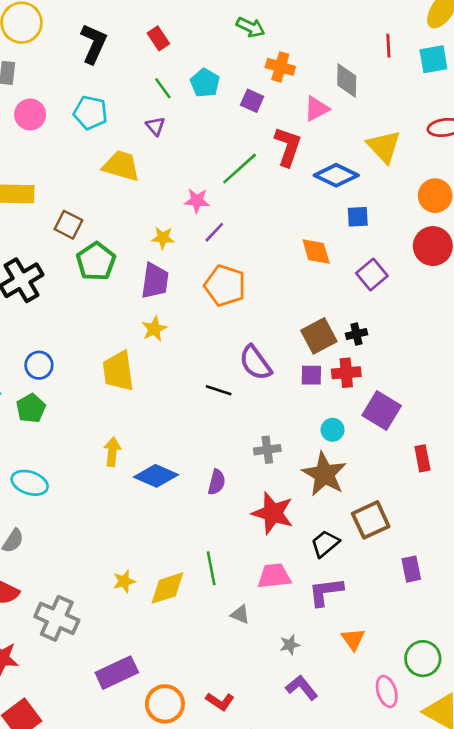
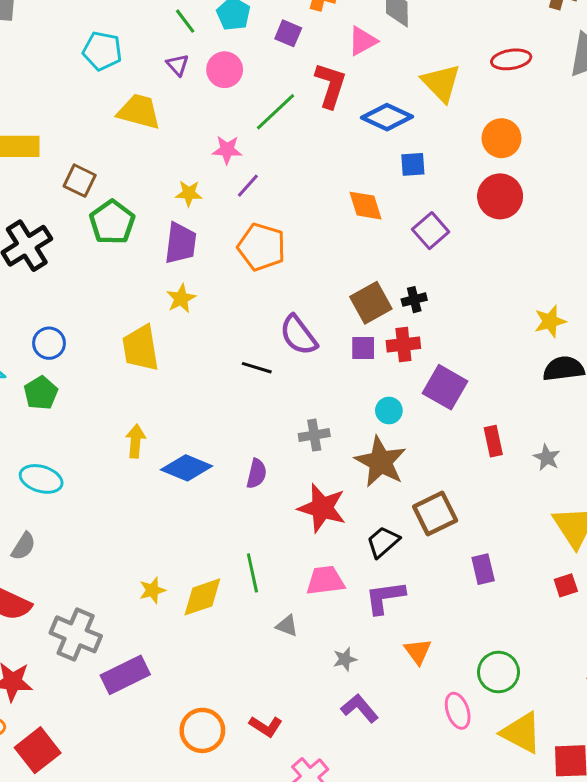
pink circle: (30, 114) -> (225, 70), moved
purple rectangle: (117, 673) -> (125, 675), moved

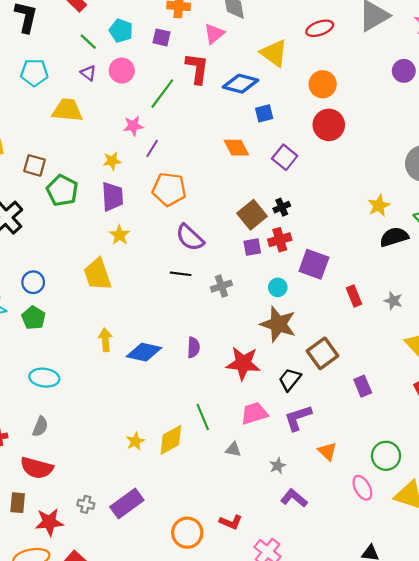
purple semicircle: (298, 335) -> (190, 238), moved
gray cross: (314, 435) -> (221, 286), moved
gray cross: (76, 634) -> (86, 504), moved, size x0.5

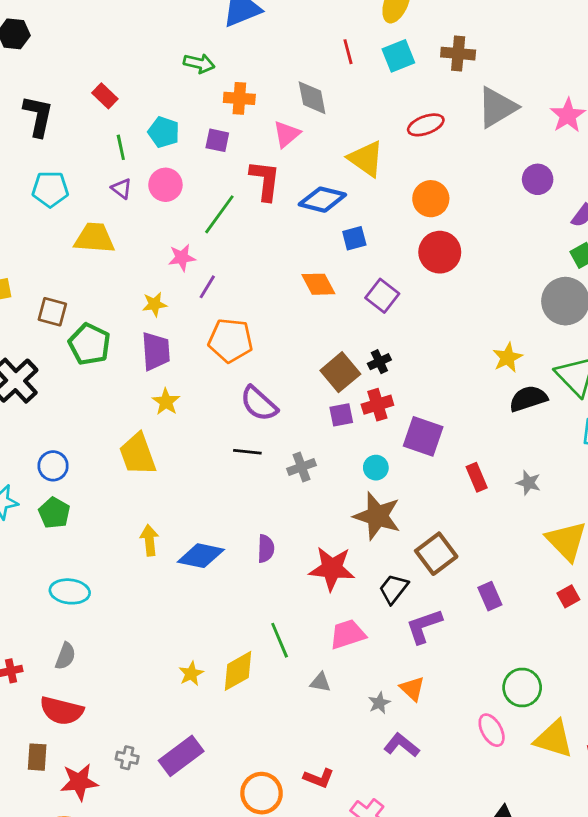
green line: (88, 42) -> (121, 147), turned 36
purple L-shape: (298, 418) -> (424, 626), moved
orange triangle: (327, 451) -> (412, 689), moved

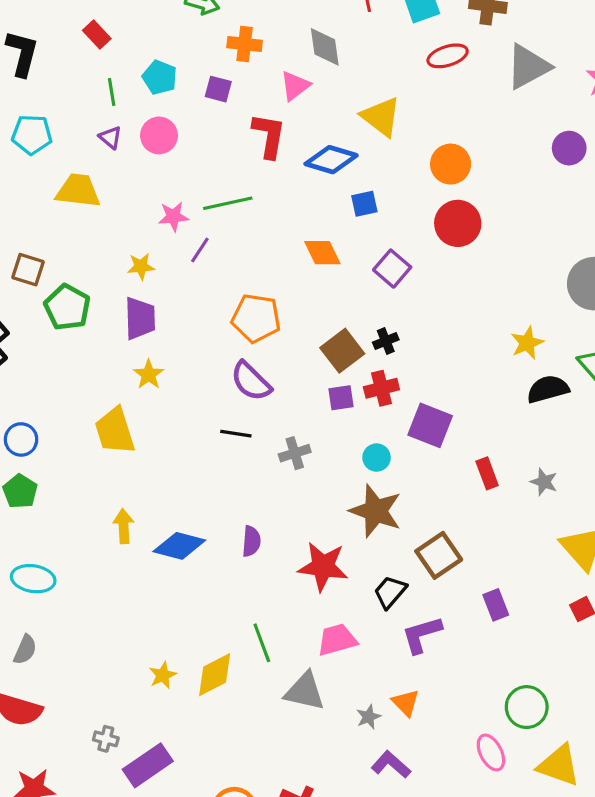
red ellipse: (426, 125) -> (448, 56), moved
green line: (219, 214) -> (228, 203), moved, turned 39
orange pentagon: (230, 340) -> (256, 318), moved
gray triangle: (320, 682) -> (305, 691), size x1.8
gray cross: (127, 758) -> (106, 739), moved

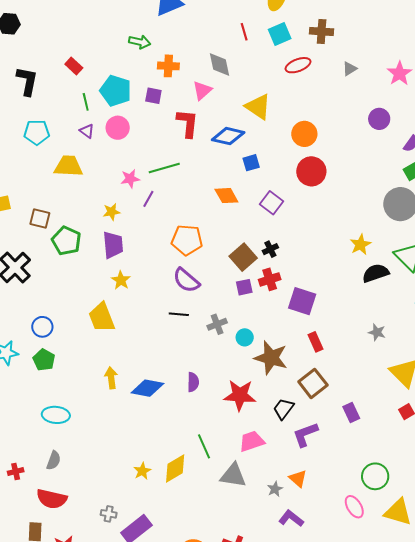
gray triangle: (528, 67) -> (350, 69), size x0.5
cyan pentagon: (160, 77) -> (116, 91), size x1.4
cyan circle: (377, 458) -> (245, 337), moved
red rectangle: (487, 473) -> (316, 342), moved

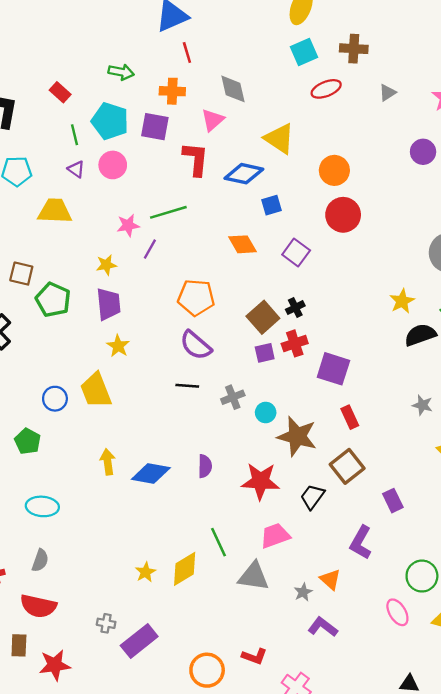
red line: (244, 32) -> (187, 52), moved
green arrow: (140, 42) -> (121, 72), moved
purple square: (153, 96) -> (155, 127), size x1.4
blue circle: (42, 327) -> (55, 399), moved
purple L-shape: (305, 435) -> (361, 542), moved, turned -40

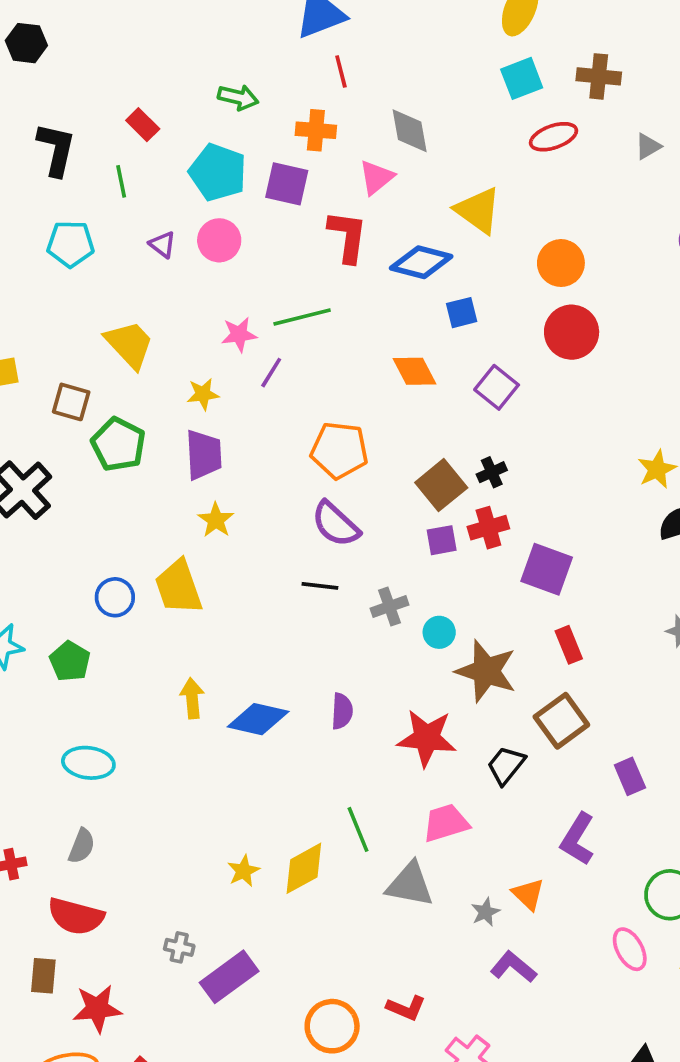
green line: (75, 135) -> (121, 181), moved
yellow trapezoid: (55, 211) -> (129, 344), moved, turned 42

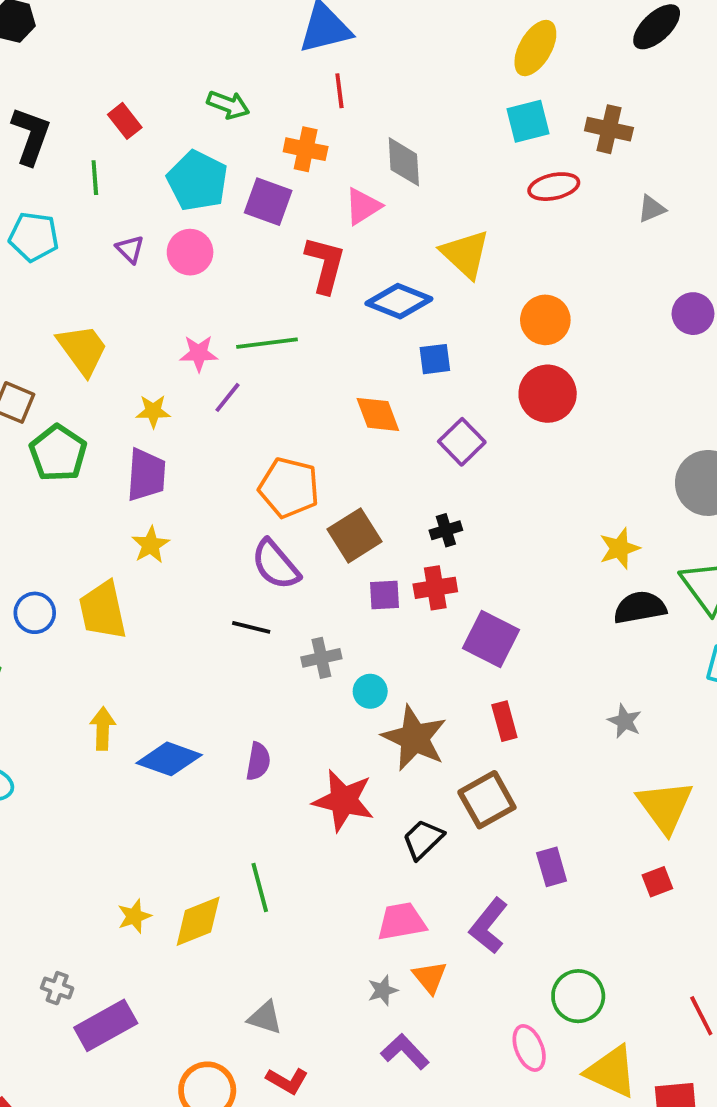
brown square: (441, 485) -> (355, 535), moved
pink trapezoid: (446, 823) -> (402, 922), moved
gray triangle: (410, 884) -> (265, 1018), moved, size x0.7

